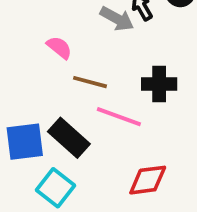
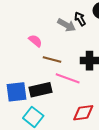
black rectangle: (69, 138) -> (40, 90), turned -55

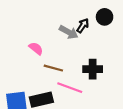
black arrow: (80, 19) -> (83, 26), turned 64

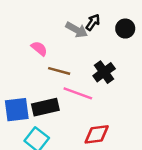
black circle: (105, 17) -> (125, 29), moved
black cross: (93, 69) -> (104, 72), turned -36

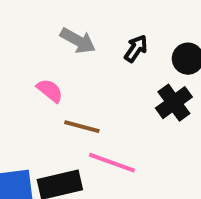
gray arrow: (77, 30) -> (78, 41), moved
black cross: (104, 72) -> (174, 103), moved

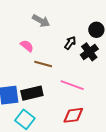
black arrow: (136, 49) -> (70, 43), moved
pink line: (112, 163) -> (72, 85), moved

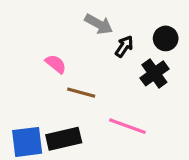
gray arrow: (41, 21) -> (99, 24), moved
black arrow: (70, 43) -> (124, 46), moved

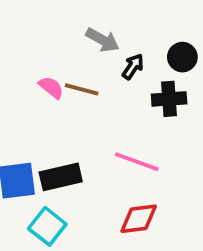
black cross: (154, 73) -> (169, 99), turned 32
brown line: (81, 93) -> (82, 89), moved

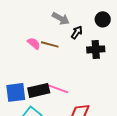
black circle: (182, 57) -> (103, 19), moved
pink line: (137, 162) -> (57, 88), moved

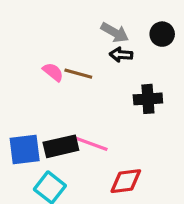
gray arrow: (61, 18) -> (115, 32), moved
black arrow: (77, 32) -> (121, 55), turned -120
black cross: (96, 49) -> (148, 99), moved

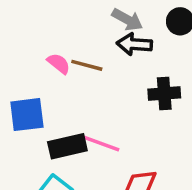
black arrow: (121, 55) -> (134, 44), size x1.4
blue square: (25, 149) -> (27, 115), moved

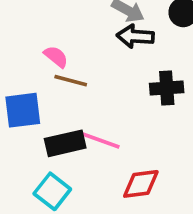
brown line: (87, 65) -> (71, 81), moved

